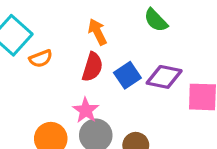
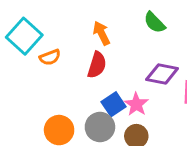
blue square: (127, 75) -> (114, 104), moved
pink star: (86, 110) -> (136, 104), moved

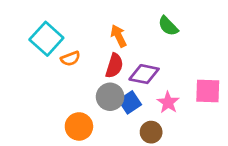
purple diamond: (162, 74) -> (144, 74), moved
pink star: (136, 104) -> (168, 102), moved
gray circle: (100, 127) -> (110, 97), moved

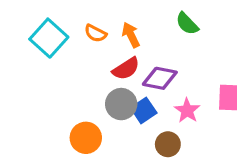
orange semicircle: (70, 59) -> (95, 33), moved, turned 48
red semicircle: (114, 66) -> (126, 69), turned 40

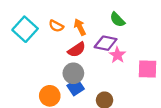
purple diamond: (160, 78) -> (106, 43), moved
blue square: (144, 110) -> (76, 87), moved
pink star: (187, 110) -> (117, 55), moved

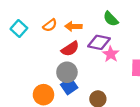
orange semicircle: (56, 26) -> (50, 25), turned -64
orange arrow: (80, 27) -> (73, 26), turned -63
cyan square: (25, 29) -> (19, 28), size x0.7

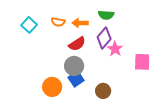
green semicircle: (111, 19) -> (106, 15), moved, turned -42
orange semicircle: (50, 25) -> (58, 22), turned 48
purple diamond: (99, 42) -> (104, 38), turned -60

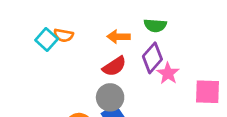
orange semicircle: (58, 22) -> (64, 35), moved

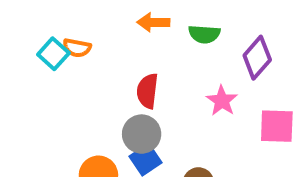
orange arrow: (119, 37) -> (153, 22), moved
purple diamond: (152, 58) -> (257, 58), moved
red semicircle: (114, 66) -> (147, 91), turned 130

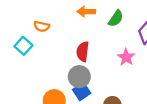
green semicircle: (204, 34) -> (116, 18), turned -60
cyan square: (53, 54) -> (23, 46), moved

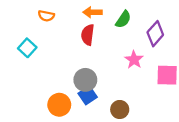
orange semicircle: (42, 26) -> (46, 16), moved
red semicircle: (83, 52) -> (88, 35), moved

